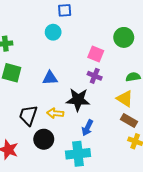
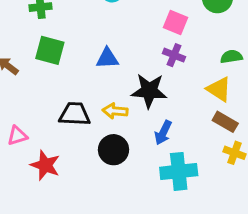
black trapezoid: (28, 115) -> (75, 114), turned 75
black circle: (44, 139) -> (113, 150), moved
cyan cross: (78, 154) -> (179, 171), moved

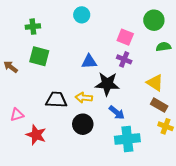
green semicircle: (231, 57) -> (163, 47), moved
blue triangle: (107, 58) -> (89, 62), moved
blue arrow: (163, 133) -> (117, 113), turned -77

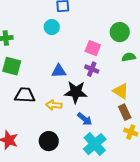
black trapezoid: (56, 100) -> (25, 95), moved
brown rectangle: (159, 105) -> (125, 112), turned 35
black circle: (83, 124) -> (49, 141), moved
cyan cross: (127, 139) -> (95, 144), turned -35

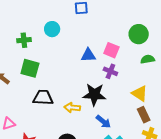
cyan circle: (52, 27) -> (52, 29), moved
blue triangle: (59, 71) -> (88, 55), moved

